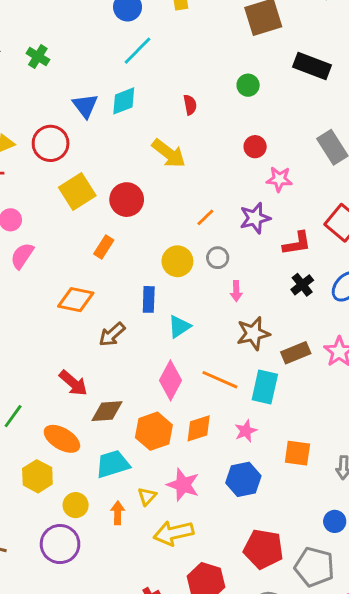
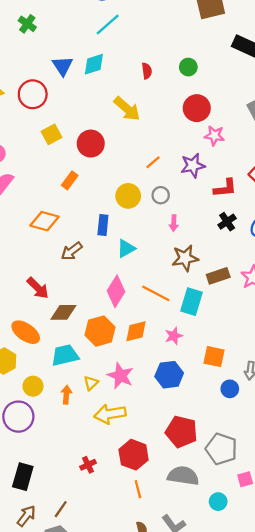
green circle: (248, 85) -> (188, 67), moved
red circle: (255, 147) -> (197, 108), size x1.5
yellow square: (77, 192) -> (52, 134), size x0.7
blue circle: (335, 521) -> (230, 389), moved

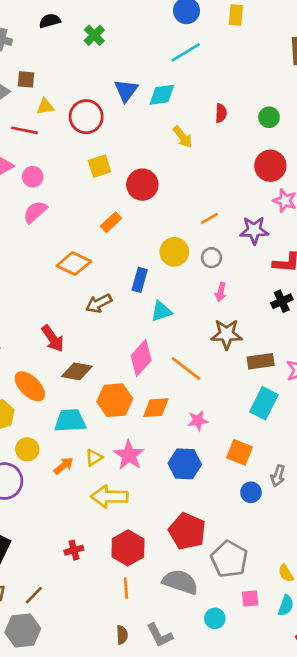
yellow arrow: (127, 109) -> (183, 137), moved, size x0.7
cyan rectangle: (191, 302) -> (264, 403), moved
orange arrow: (66, 395) -> (64, 466), turned 36

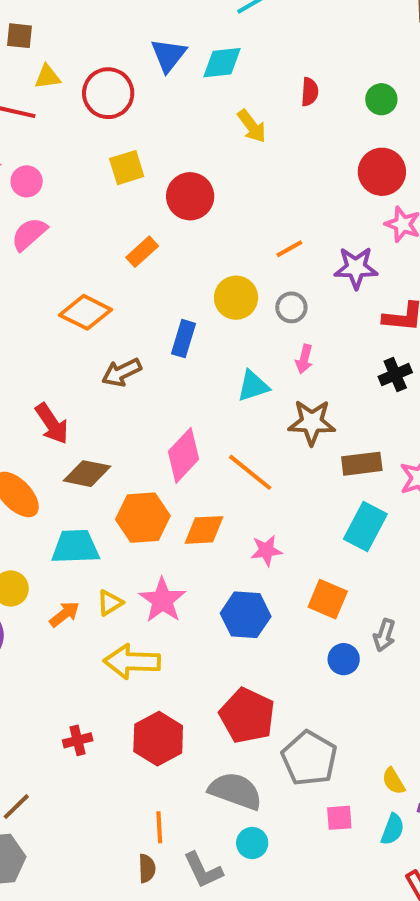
cyan triangle: (161, 311) -> (253, 386), moved
orange line: (126, 588) -> (159, 827), moved
cyan circle: (215, 618) -> (252, 843), moved

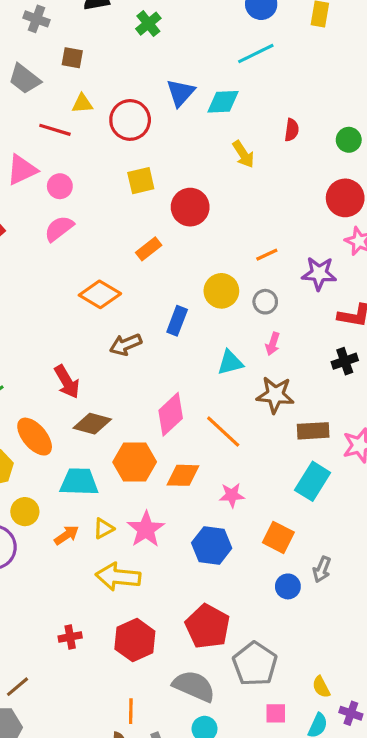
brown square: (19, 36) -> (72, 58), moved

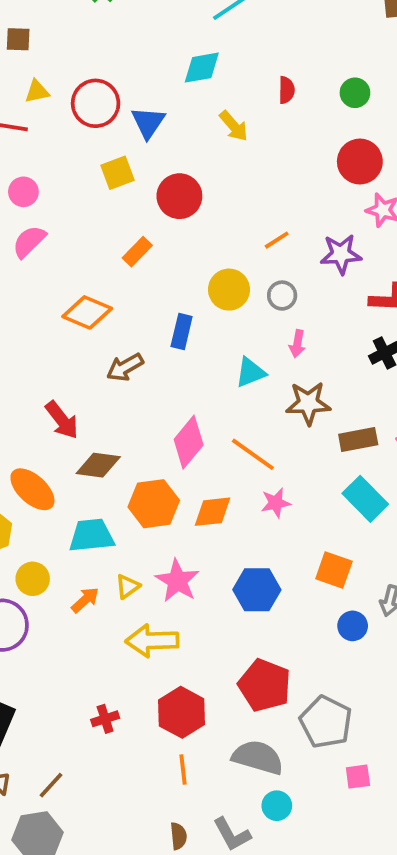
blue triangle: (180, 93) -> (148, 123), moved
cyan rectangle: (313, 481) -> (365, 499), turned -69
pink star: (232, 495) -> (276, 503), moved
orange line: (131, 711) -> (183, 770), moved

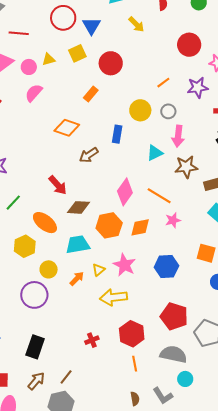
yellow triangle: (37, 91) -> (49, 59), moved
red circle: (360, 162) -> (189, 45), moved
pink arrow: (297, 344) -> (178, 136), size x1.5

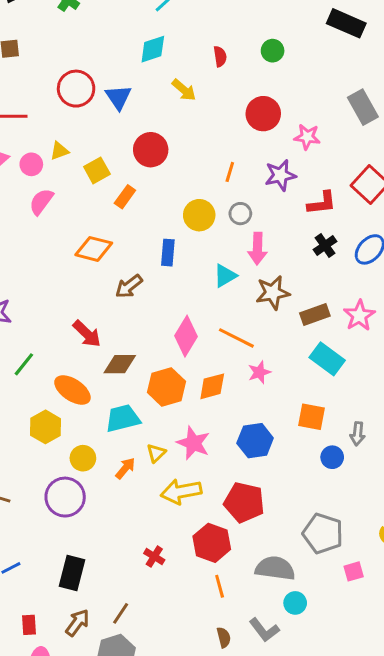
yellow square: (77, 53) -> (97, 170), moved
orange line: (163, 83) -> (230, 172), turned -32
red pentagon: (174, 316) -> (244, 502), moved
red cross: (92, 340) -> (154, 557), turned -32

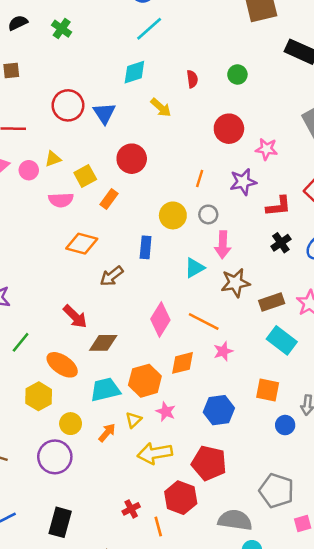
pink semicircle: (41, 202) -> (61, 200), moved, turned -130
orange hexagon: (167, 387) -> (145, 381), moved
pink star: (193, 443) -> (166, 412), size x0.7
red cross: (154, 557) -> (131, 509), turned 30
orange line: (220, 586) -> (158, 527), moved

